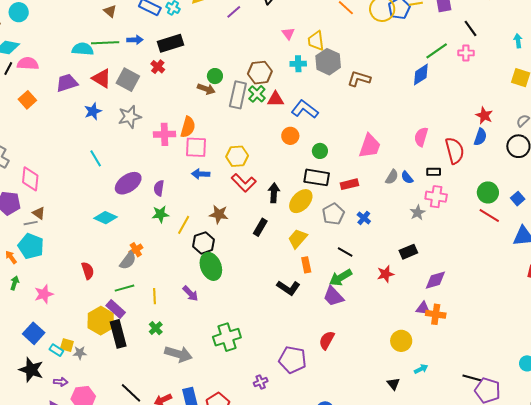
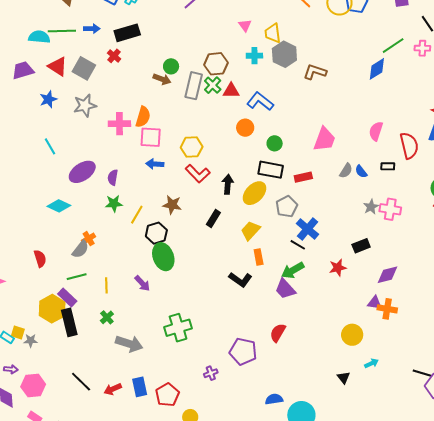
pink cross: (436, 197) -> (390, 209), moved
blue cross: (364, 218) -> (308, 229), moved, size x1.6

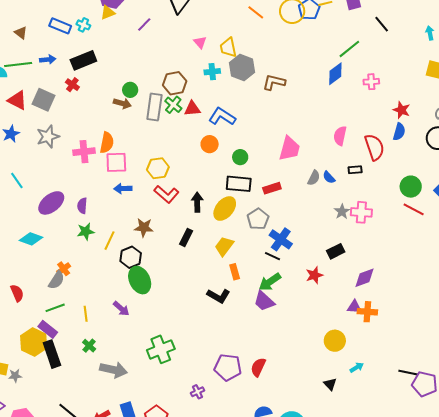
pink cross: (422, 48) -> (371, 82), moved
red semicircle: (278, 333) -> (258, 367), moved

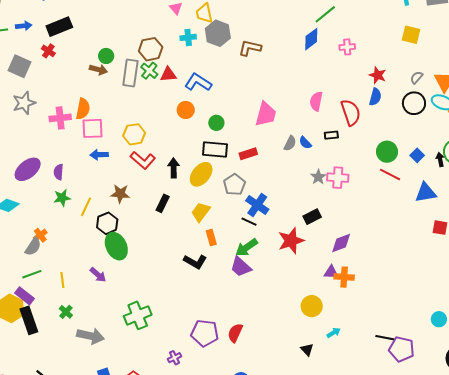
red star: (314, 275) -> (291, 241), size x1.5

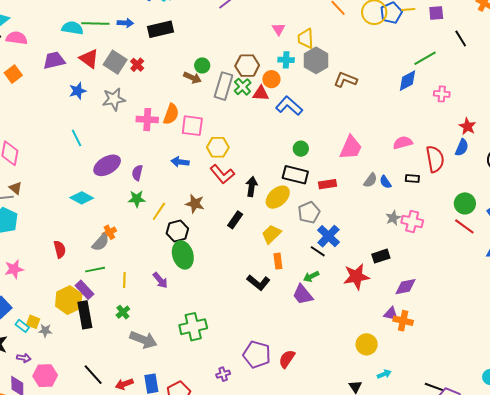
red cross: (48, 51) -> (137, 65), moved
pink semicircle: (316, 101) -> (403, 143), turned 54
orange circle: (186, 110) -> (271, 79), moved
pink square: (92, 128) -> (192, 126), moved
green arrow: (247, 248) -> (311, 276), size x0.7

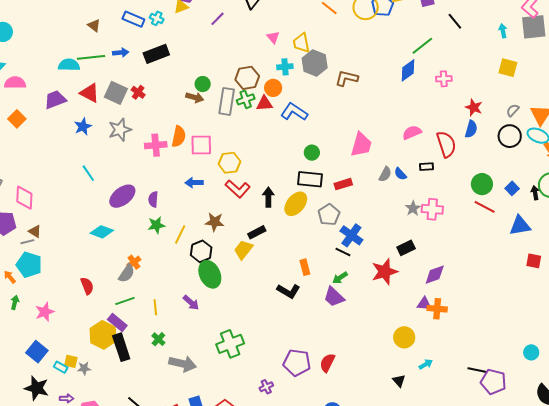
green cross: (243, 87) -> (246, 99), turned 30
black rectangle: (235, 220) -> (257, 232), turned 36
yellow trapezoid: (271, 234) -> (243, 250), moved

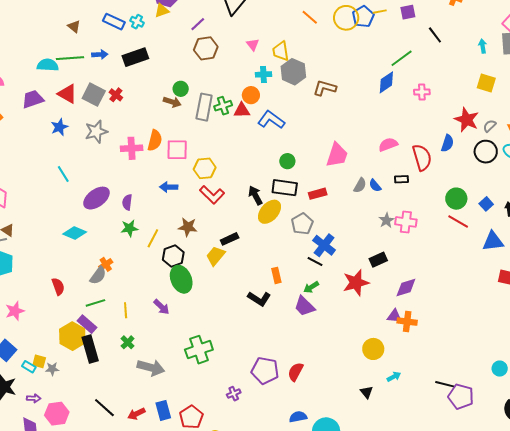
brown hexagon: (247, 78) -> (206, 48), moved
red star: (474, 107) -> (467, 120), moved, size x1.4
black arrow: (268, 197) -> (255, 195), moved, turned -30

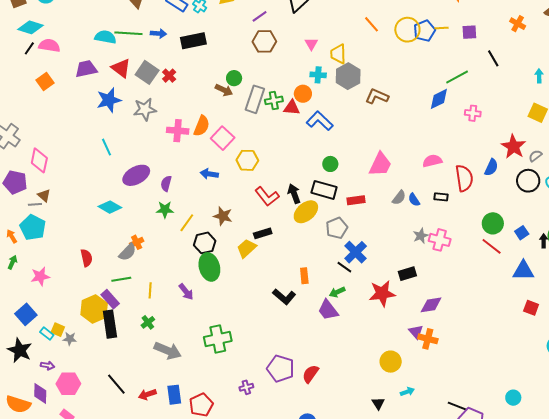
blue star: (59, 127) -> (109, 100), size x1.4
pink square: (177, 150) -> (223, 138), turned 35
red L-shape: (212, 195) -> (267, 196), moved
purple triangle: (394, 316) -> (416, 332), turned 35

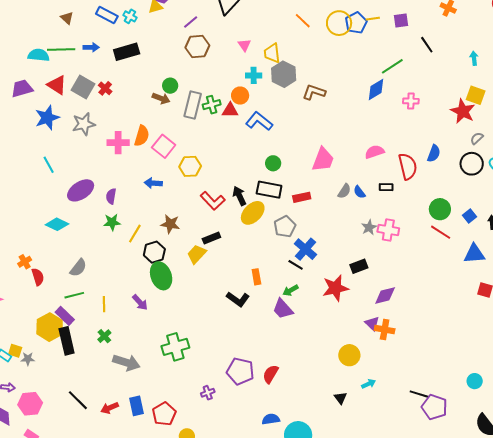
red star: (513, 147) -> (463, 111), moved
orange cross: (137, 242) -> (25, 262), moved

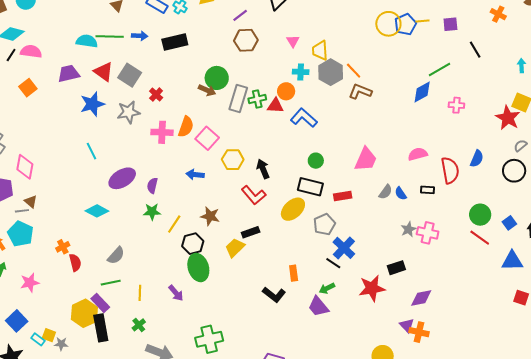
orange line: (303, 21) -> (354, 71), moved
green circle: (170, 86) -> (217, 78), size x1.5
red cross: (105, 88) -> (156, 94), moved
black arrow: (239, 196) -> (263, 169), moved

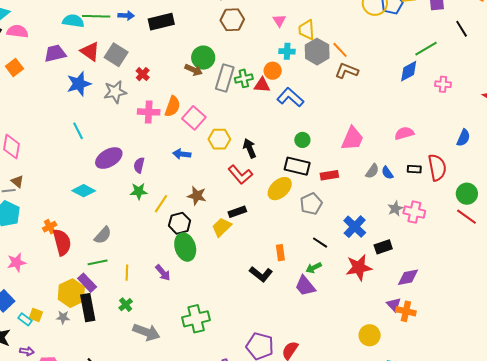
red semicircle: (450, 170) -> (437, 167), moved
blue cross: (344, 248) -> (355, 227), moved
red semicircle: (75, 262) -> (62, 242), size x1.5
gray star: (61, 344) -> (63, 317), moved

